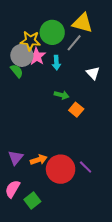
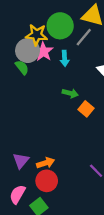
red circle: (61, 169) -> (47, 181), moved, size x0.7

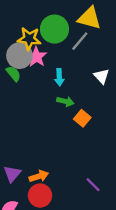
cyan arrow: (65, 58) -> (59, 77), moved

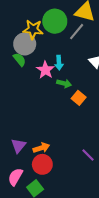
pink star: (36, 57) -> (45, 70), moved

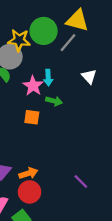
orange square: (79, 98) -> (32, 117), moved, turned -32

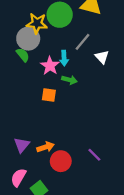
gray line: (68, 43) -> (82, 42), moved
red circle: (30, 192) -> (61, 161), moved

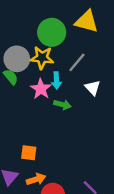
yellow star: (37, 23) -> (42, 58), moved
white triangle: (102, 57) -> (93, 88), moved
orange square: (49, 95) -> (29, 153), moved

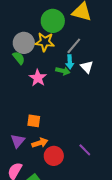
cyan arrow: (56, 80) -> (70, 62), moved
pink star: (41, 89) -> (38, 78), moved
green arrow: (62, 105) -> (63, 71), moved

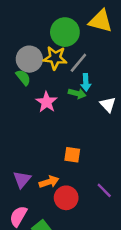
gray line: (74, 46) -> (78, 63), moved
white triangle: (87, 67) -> (108, 104), moved
orange square: (34, 121) -> (72, 155), moved

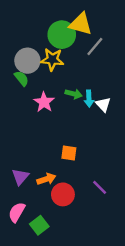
yellow triangle: (101, 21) -> (81, 24), moved
gray line: (78, 63) -> (95, 46), moved
cyan arrow: (86, 82) -> (89, 99), moved

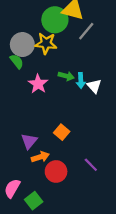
orange square: (69, 153) -> (62, 132), turned 32
purple triangle: (20, 177) -> (29, 141), moved

